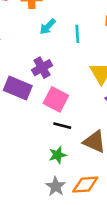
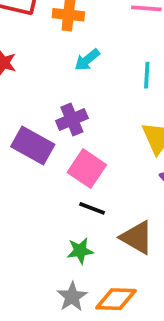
cyan line: (77, 34) -> (147, 75), moved

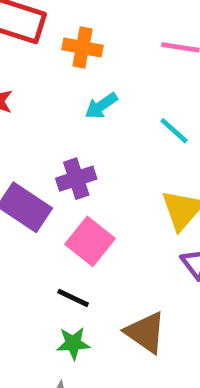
cyan line: (147, 75) -> (174, 131), turned -56
black line: (92, 208) -> (73, 298), moved

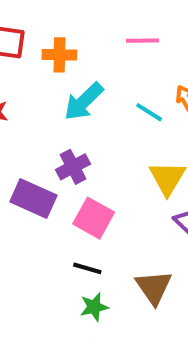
cyan arrow: (101, 106) -> (84, 101), size x1.5
brown triangle: (145, 332) -> (154, 287), turned 30

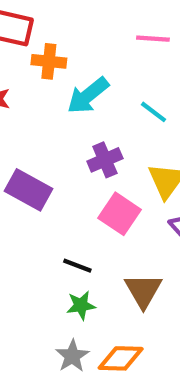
orange cross: (59, 55) -> (49, 61), moved
purple cross: (73, 167) -> (105, 160), moved
pink square: (94, 218) -> (120, 214), moved

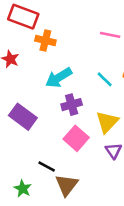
cyan arrow: (88, 96) -> (59, 78), moved
brown triangle: (143, 290) -> (67, 185), moved
green star: (81, 305) -> (23, 189), moved, turned 30

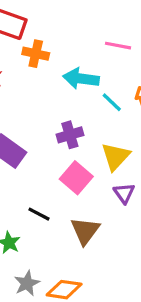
cyan arrow: (59, 78) -> (81, 79), moved, turned 40
brown triangle: (67, 185) -> (85, 231), moved

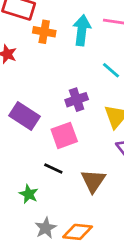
cyan arrow: (81, 79) -> (82, 30), moved, turned 92
pink square: (76, 178) -> (64, 135), moved, turned 32

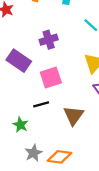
purple cross: (77, 100) -> (49, 40), moved
black line: (53, 168) -> (41, 104), turned -42

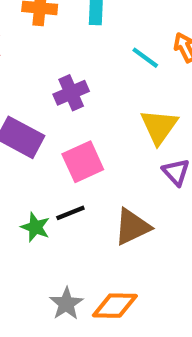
brown triangle: (74, 116) -> (132, 227), turned 35
green star: (20, 125) -> (35, 227), moved

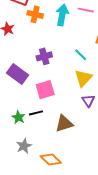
cyan line: (145, 58) -> (81, 55), moved
gray star: (66, 304) -> (24, 146), moved
orange diamond: (115, 306) -> (51, 159), turned 35

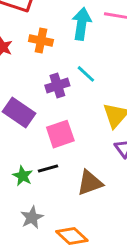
orange cross: (35, 14) -> (41, 40), moved
cyan line: (81, 55) -> (86, 74), moved

